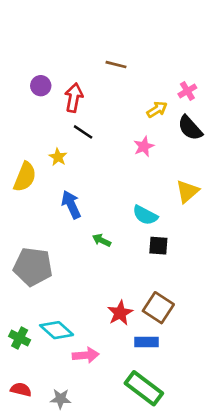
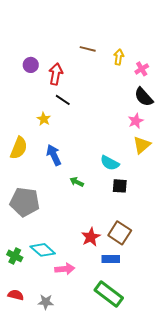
yellow arrow: (157, 109) -> (119, 57), moved, turned -49
pink star: (144, 146) -> (136, 121), moved
yellow semicircle: (25, 177) -> (19, 148), moved

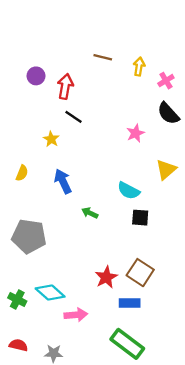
pink star: (136, 121) -> (136, 133), moved
yellow semicircle: (19, 148) -> (22, 173), size x0.6

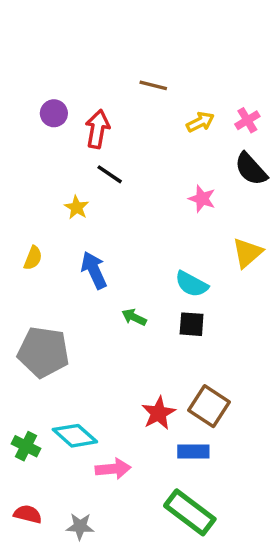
yellow arrow: (139, 67) -> (200, 122), moved, turned 54
pink star: (136, 133) -> (202, 199), turned -30
black square: (140, 218) -> (192, 324), moved

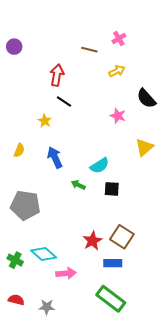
purple circle: (54, 113) -> (14, 47), moved
pink cross: (247, 120) -> (119, 38), moved
cyan semicircle: (192, 284) -> (100, 166), moved, turned -60

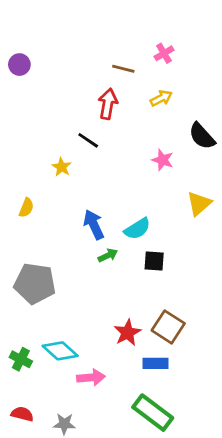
red arrow: (57, 75) -> (108, 104), moved
blue arrow: (55, 157) -> (94, 225), moved
green arrow: (78, 185) -> (108, 255), turned 128

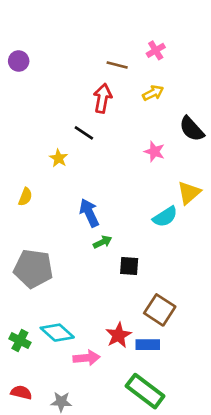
cyan semicircle: (137, 229) -> (165, 217), moved
black square: (154, 261) -> (129, 266), moved
red star: (127, 333) -> (118, 335), moved

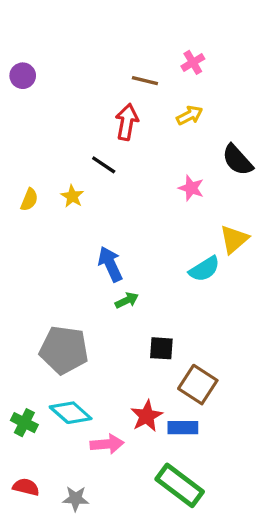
yellow semicircle: (25, 197) -> (29, 200), moved
black square: (129, 266) -> (161, 348), moved
gray pentagon: (33, 269) -> (64, 350), moved

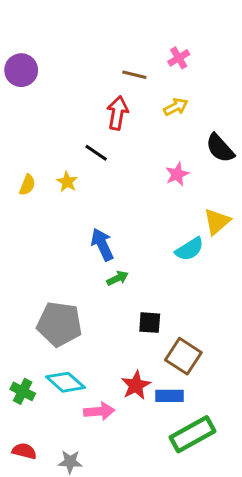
purple circle: (23, 76) -> (21, 70), size x1.4
pink star: (191, 188) -> (177, 174), turned 30
green rectangle: (180, 485) -> (192, 434), moved, turned -66

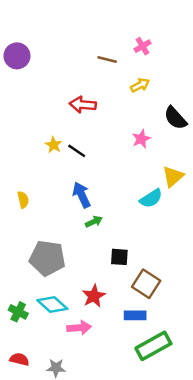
red arrow: (118, 113) -> (83, 105), moved, turned -95
black line: (96, 153) -> (77, 151), moved
yellow semicircle: (27, 185) -> (23, 200), moved, turned -35
red star: (136, 385) -> (94, 296), moved

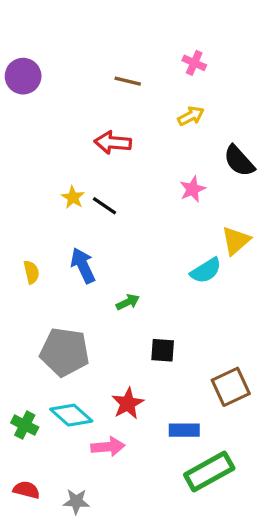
pink cross: (142, 46) -> (194, 63), turned -35
brown line: (107, 60) -> (128, 81), moved
blue arrow: (82, 195) -> (83, 266), moved
brown square: (146, 284) -> (231, 387), moved, turned 32

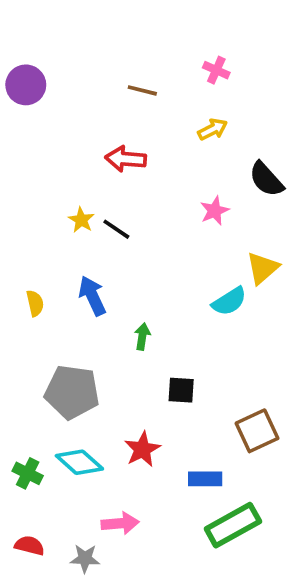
green arrow: (128, 302) -> (142, 336), turned -55
pink arrow: (108, 447) -> (120, 523), moved

